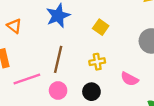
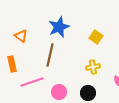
brown line: (58, 59) -> (50, 55), moved

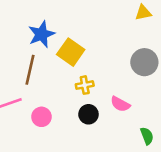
yellow square: (96, 37) -> (71, 52), moved, size x1.5
black circle: (88, 93) -> (88, 114), moved

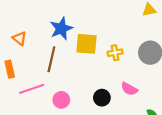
yellow square: (71, 52) -> (87, 44), turned -30
yellow cross: (85, 85) -> (115, 53), moved

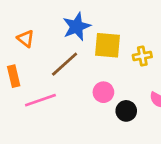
brown line: (51, 59) -> (65, 64), turned 35
pink circle: (61, 100) -> (103, 92), moved

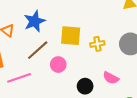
blue star: (77, 26) -> (35, 21), moved
pink circle: (103, 92) -> (58, 65), moved

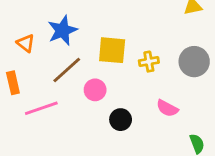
black circle: (85, 86) -> (121, 120), moved

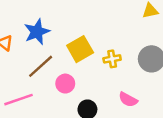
yellow square: (112, 50) -> (80, 49), turned -35

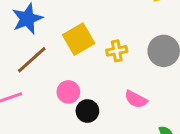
pink circle: (65, 84) -> (68, 92), moved

